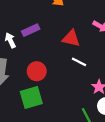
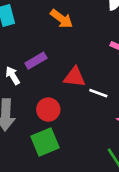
red triangle: (71, 38) -> (74, 77), moved

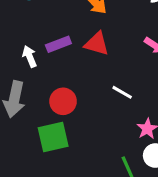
red triangle: (74, 77) -> (97, 44), moved

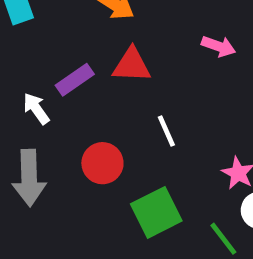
white line: (122, 92) -> (166, 131), moved, turned 50
green square: (53, 137) -> (156, 212), moved

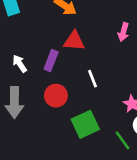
pink arrow: (219, 46) -> (123, 32), turned 84
purple rectangle: (75, 80) -> (51, 60), moved, turned -36

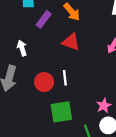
purple rectangle: (51, 60) -> (44, 19), moved
white line: (92, 79) -> (65, 78), moved

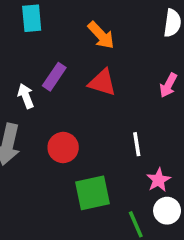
purple rectangle: (44, 19) -> (54, 77), moved
white line: (65, 78) -> (137, 144), moved

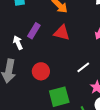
white line: (137, 144) -> (83, 67), turned 64

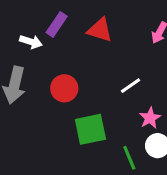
white arrow: (18, 43) -> (31, 42), turned 128

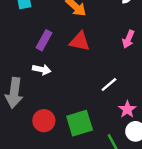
white arrow: (31, 42) -> (42, 69), moved
red circle: (64, 88) -> (44, 121), moved

